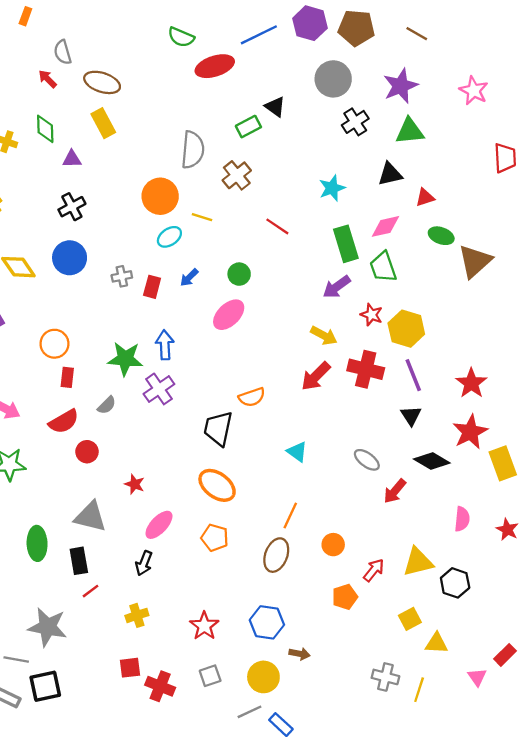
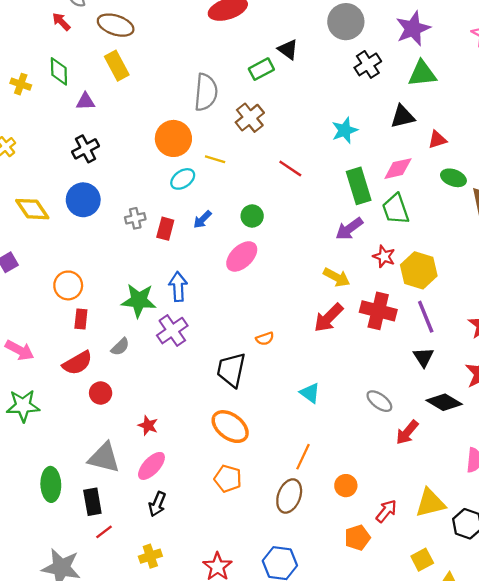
orange semicircle: (252, 397) -> (265, 339), size x0.7
pink ellipse: (159, 525) -> (151, 466), moved

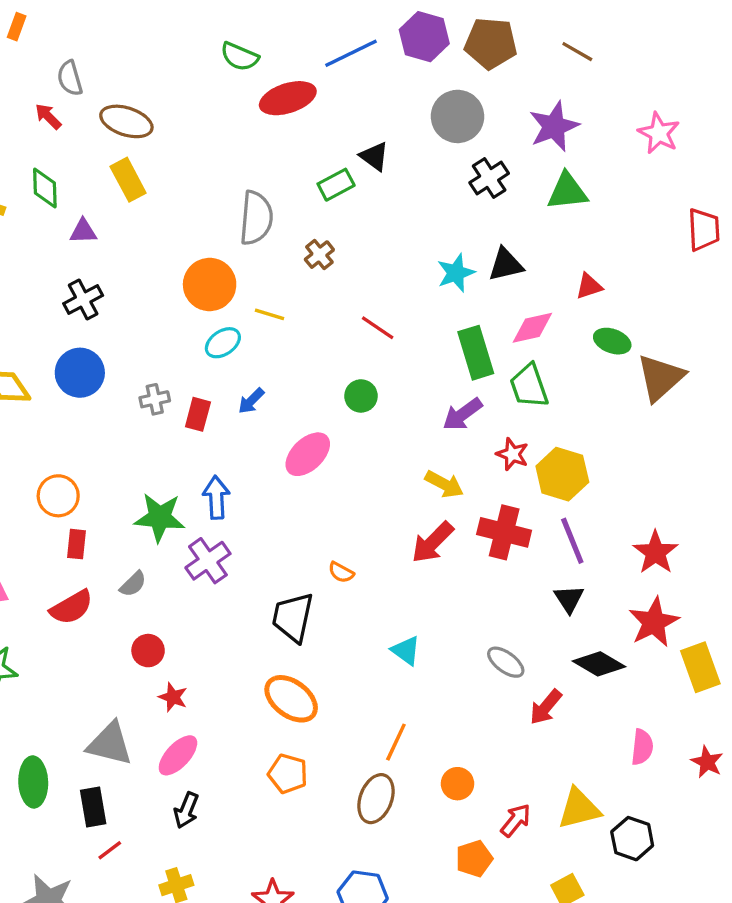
black triangle: (403, 116) -> (506, 265), moved
brown cross: (250, 118) -> (319, 255), size x0.7
green circle: (252, 216) -> (361, 396), moved
orange semicircle: (265, 339) -> (341, 572), turned 48
red circle: (101, 393) -> (148, 651), moved

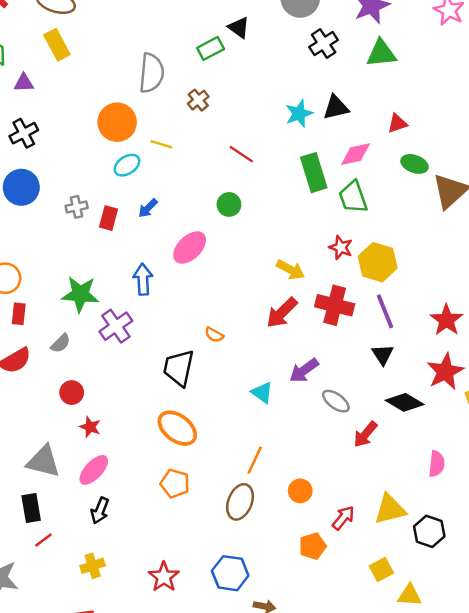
purple arrow: (462, 414) -> (304, 370), moved
blue arrow: (216, 497) -> (143, 279), moved

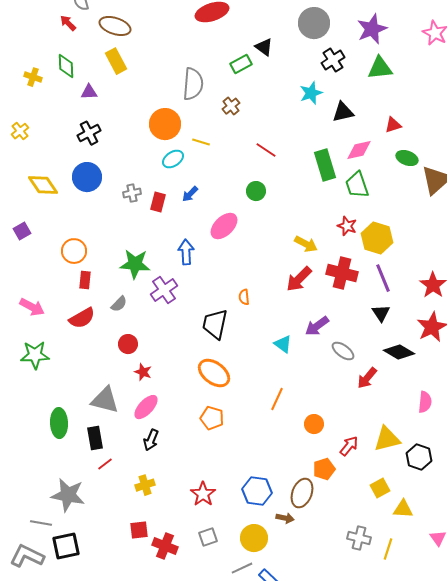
cyan star: (299, 114) -> (311, 93), moved
orange semicircle: (214, 335) -> (244, 297), turned 56
brown ellipse: (240, 502) -> (302, 493), moved

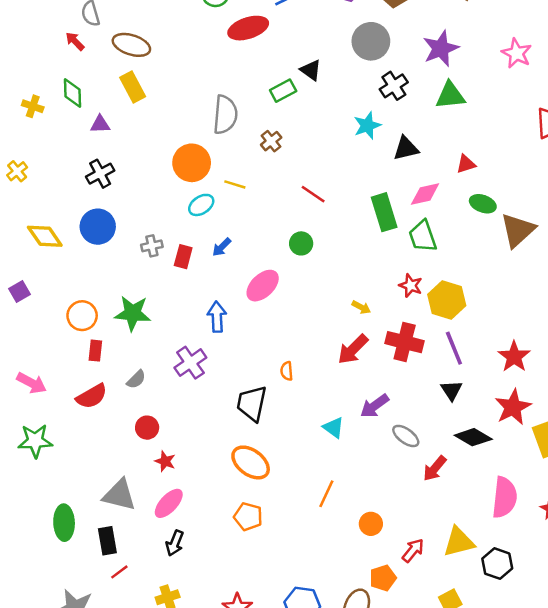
yellow arrow: (306, 244) -> (361, 307), size x0.7
green star: (135, 264) -> (133, 313), moved
pink semicircle: (425, 402) -> (504, 497), size x1.6

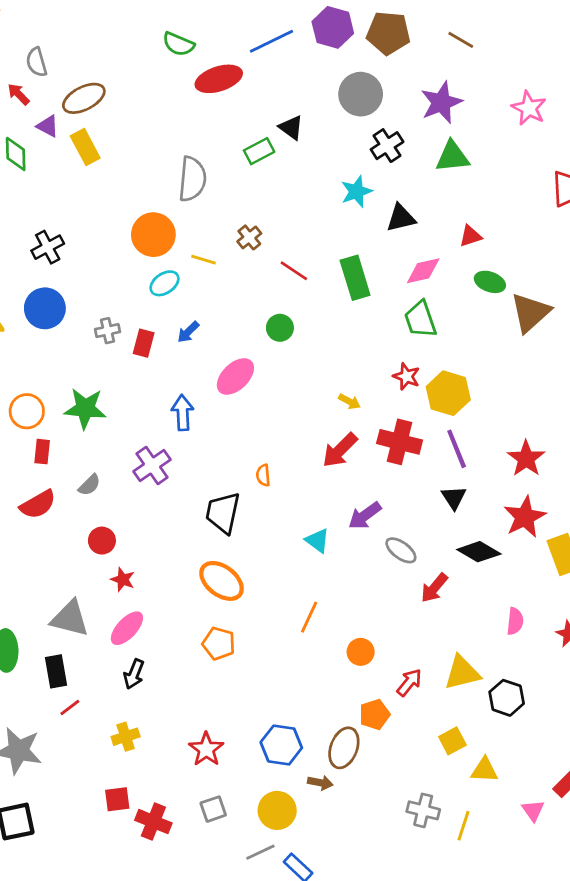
brown ellipse: (131, 45) -> (84, 98), turned -45
purple triangle: (100, 124) -> (48, 126), moved, turned 30
brown cross: (271, 141) -> (249, 237), moved
green rectangle: (384, 212) -> (355, 278), moved
pink semicircle: (504, 497) -> (515, 621), size x0.6

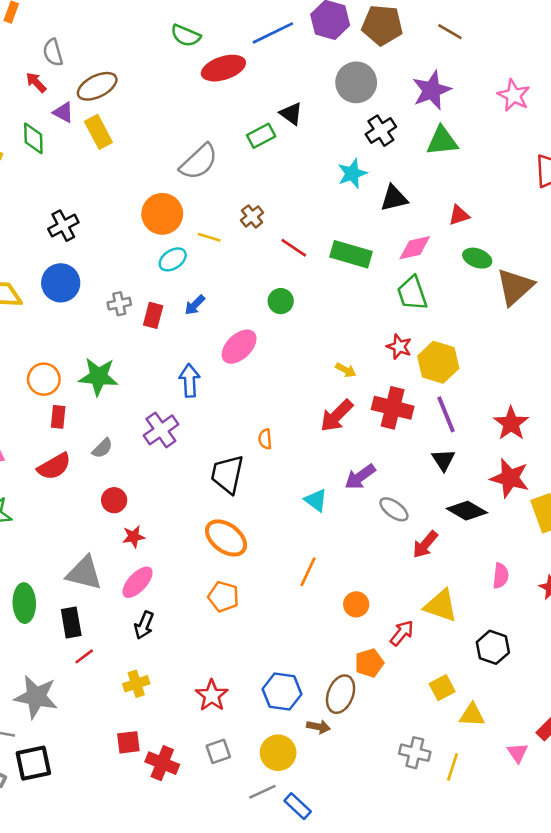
gray semicircle: (192, 179) -> (199, 162), turned 42
green rectangle: (355, 278) -> (351, 254), turned -57
red star: (525, 517) -> (510, 478), turned -30
red star: (123, 580) -> (134, 537), turned -30
yellow triangle: (462, 673) -> (441, 606), moved, turned 33

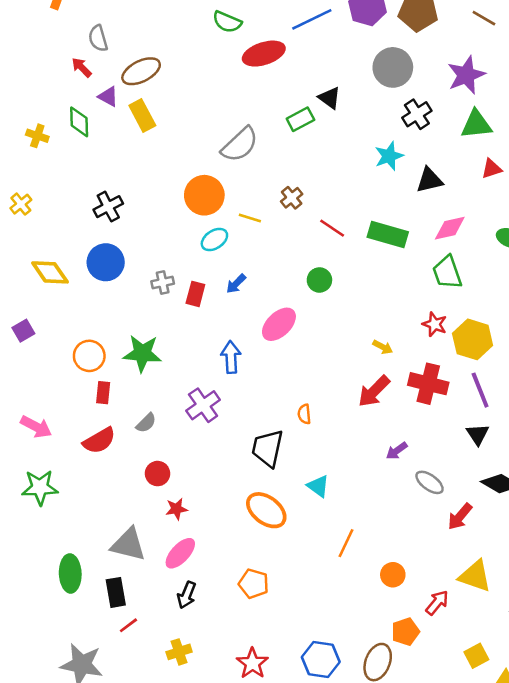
red triangle: (459, 215) -> (492, 169), moved
purple arrow: (360, 477) -> (397, 451), size x0.7
cyan triangle: (316, 500) -> (318, 486), moved
orange pentagon: (223, 597) -> (254, 584), moved

